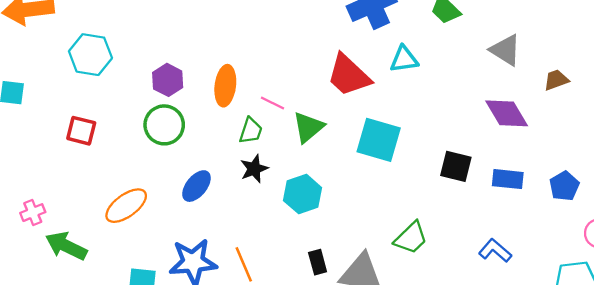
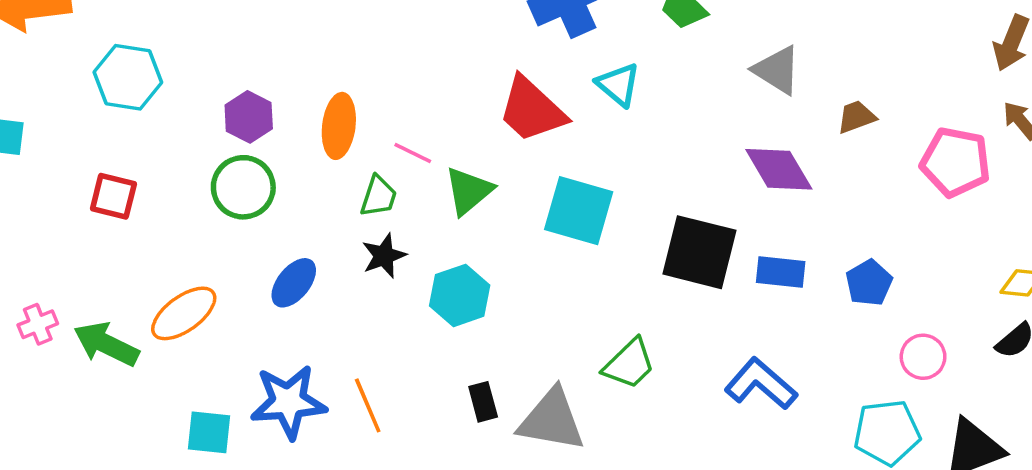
cyan triangle: (404, 59) -> (618, 84), turned 48
black square: (456, 166) -> (699, 252), size x1.5
green arrow: (66, 246) -> (106, 344), moved
blue L-shape: (495, 251) -> (761, 384), size x1.4

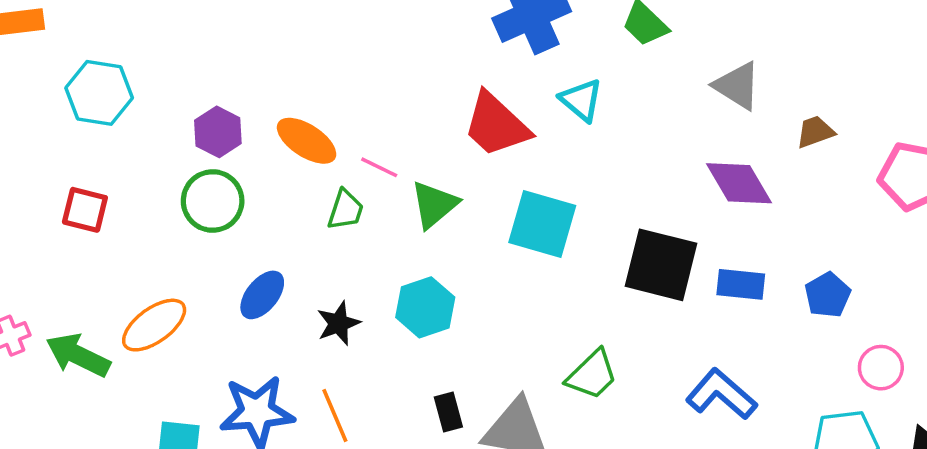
orange ellipse: (339, 126) -> (307, 141), turned -64
black star: (384, 256) -> (338, 323), moved

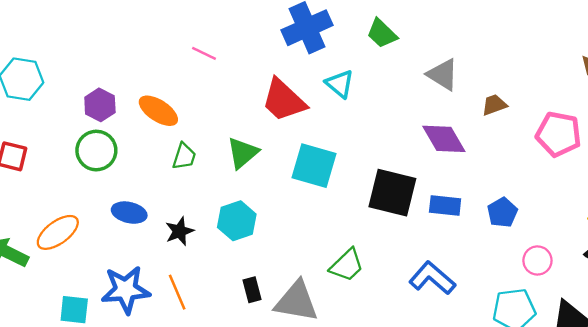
pink line: (379, 167) -> (204, 53), moved
blue ellipse: (262, 295) -> (129, 213), turned 64

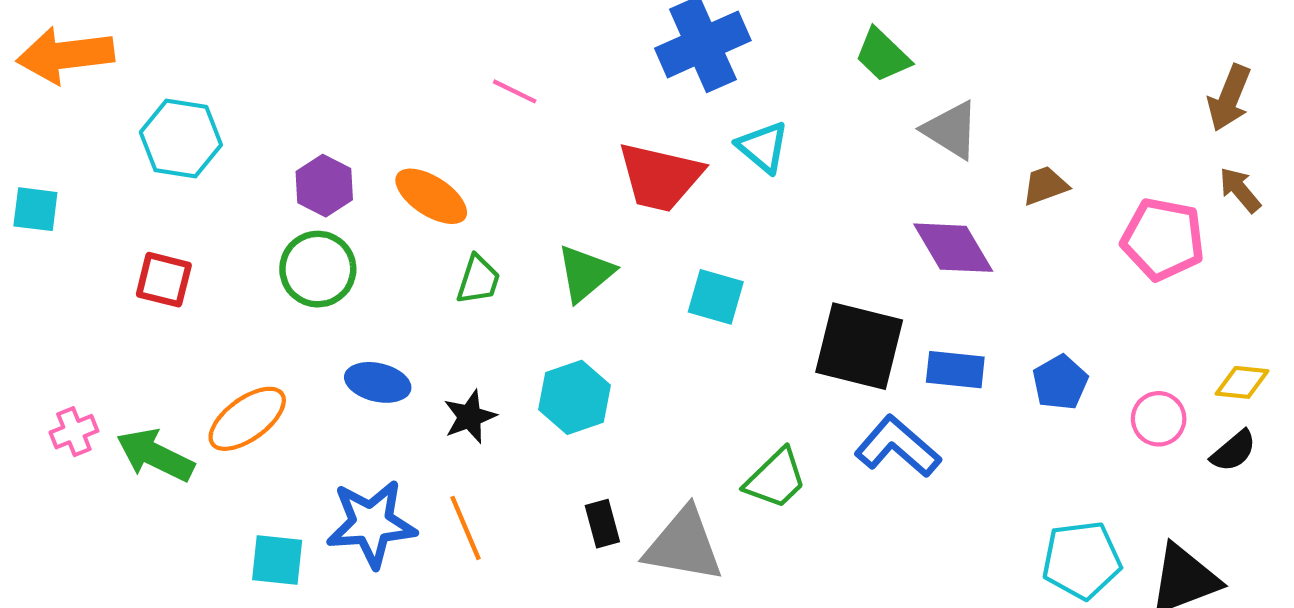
green trapezoid: (382, 34) -> (883, 55), moved
red trapezoid: (284, 100) -> (660, 177), turned -30
cyan square: (314, 166) -> (716, 297), size x0.7
pink circle: (537, 260) -> (1159, 419), moved
blue L-shape: (432, 278) -> (898, 447), moved

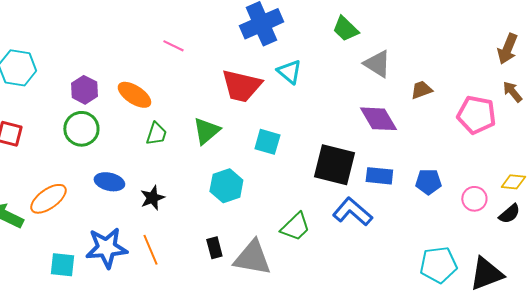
blue pentagon: (1060, 382) -> (428, 182), turned 30
cyan hexagon: (575, 397) -> (226, 186), moved

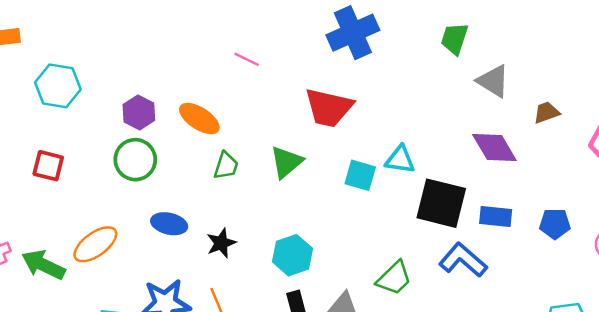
green trapezoid: (345, 29) -> (455, 39), turned 64
cyan triangle: (289, 72) -> (400, 160), moved, turned -32
cyan hexagon: (226, 186) -> (292, 255), moved

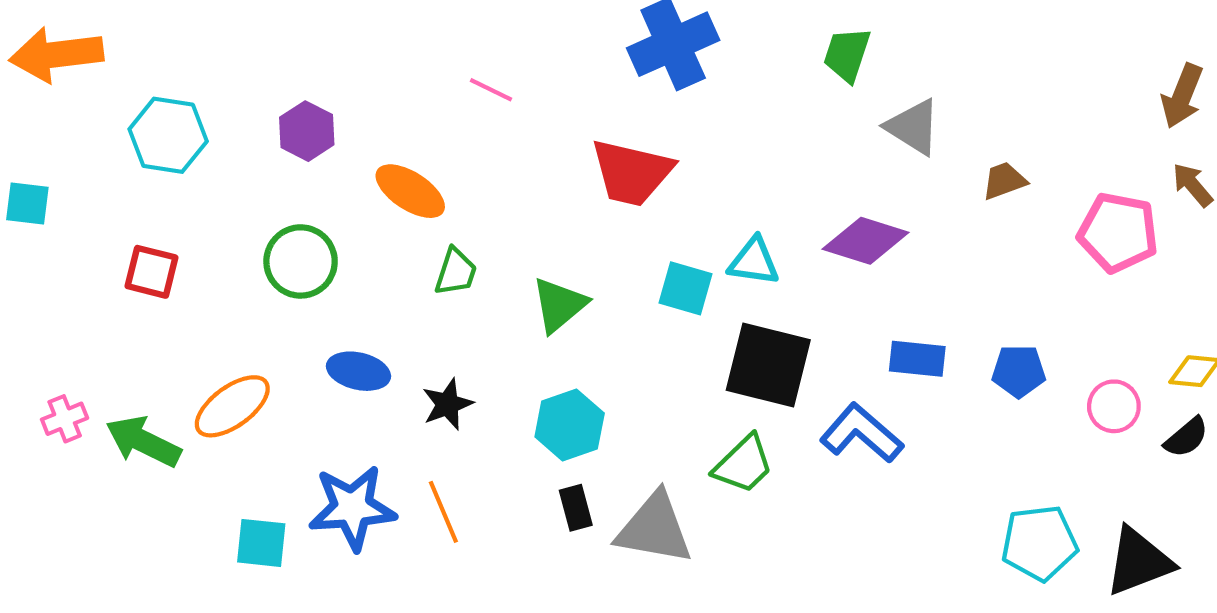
purple hexagon: (139, 112) -> (307, 131), moved
purple diamond: (494, 148) -> (866, 241), moved, turned -42
green triangle: (286, 162) -> (559, 305), moved
black square: (441, 203) -> (768, 365), moved

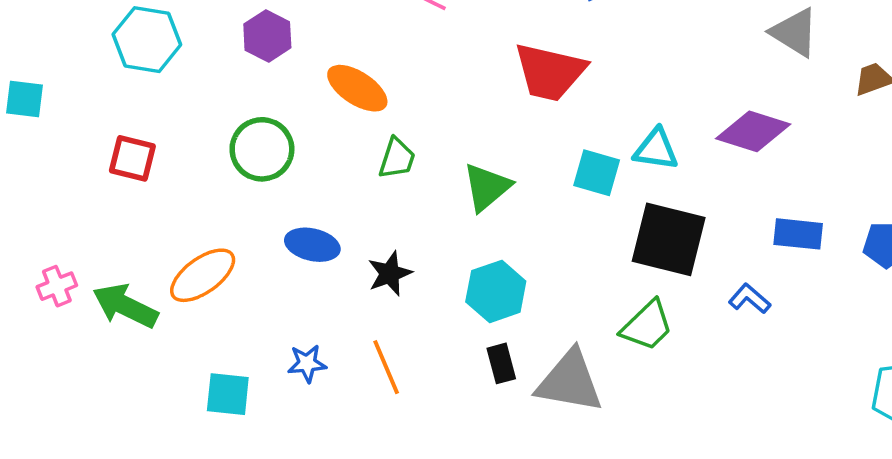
blue L-shape: (861, 433) -> (750, 299), size x0.6
blue star: (352, 508) -> (307, 363), size x0.5

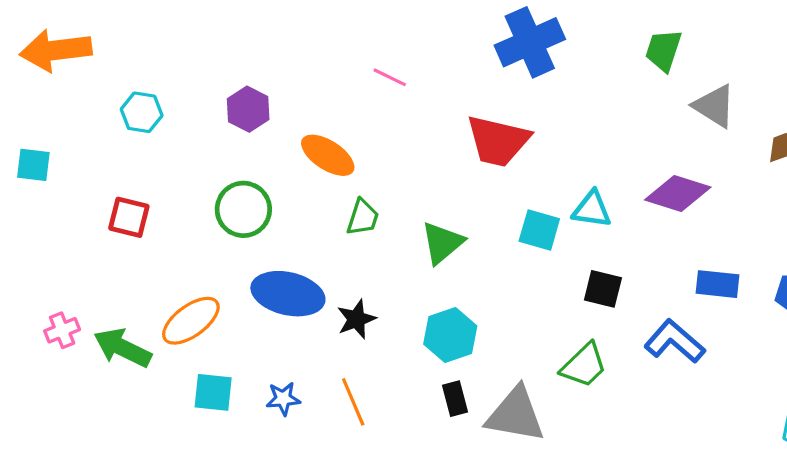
cyan hexagon: (147, 40) -> (142, 112), size x0.7
black square: (669, 239) -> (603, 289), size x0.6
blue ellipse: (312, 245) -> (288, 294), size x1.5
blue L-shape: (750, 299) -> (675, 341), size x1.6
cyan square: (228, 394) -> (213, 392), moved

